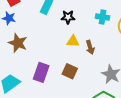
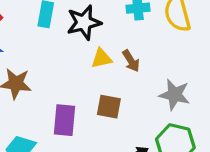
black star: (68, 17) -> (84, 22), size x1.5

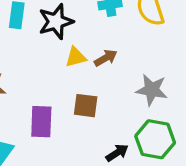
brown arrow: (131, 61) -> (106, 58), turned -85

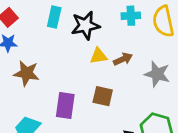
gray star: (152, 90) -> (157, 74), moved

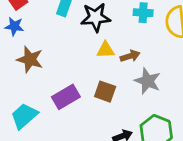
gray star: (157, 74) -> (148, 81), moved
purple rectangle: (65, 106) -> (66, 97), turned 45

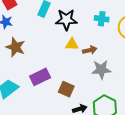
gray star: (148, 81) -> (101, 70), turned -30
brown square: (105, 92) -> (66, 89), moved

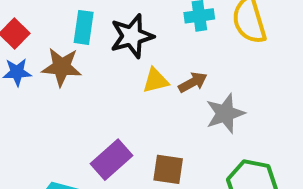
brown star: (15, 47) -> (62, 67), moved

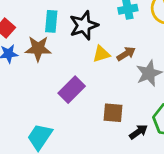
purple rectangle: (111, 160) -> (72, 90), moved

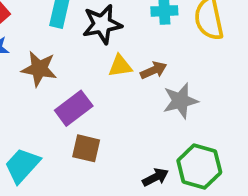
brown star: (38, 49) -> (39, 69), moved
brown square: (113, 113) -> (86, 148), moved

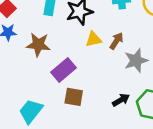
brown arrow: (154, 70) -> (116, 41), turned -30
black arrow: (155, 177) -> (121, 100), moved

